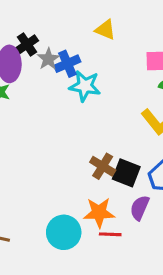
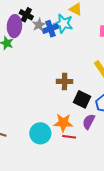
black cross: (27, 44) -> (26, 15), turned -32
cyan star: (85, 86) -> (63, 24), moved
brown cross: (103, 166) -> (65, 81), moved, turned -35

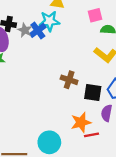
brown cross: (65, 81) -> (69, 80), turned 35
cyan circle: (40, 133) -> (49, 142), moved

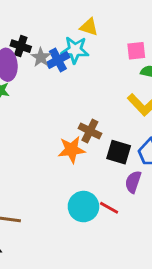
orange star: (81, 122) -> (72, 150), moved
red line: (91, 135) -> (109, 208), turned 32
cyan circle: (49, 142) -> (83, 207), moved

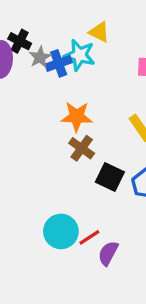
orange star: (72, 150) -> (77, 117), moved
purple semicircle: (133, 182) -> (108, 253), moved
red line: (109, 208) -> (89, 237), turned -72

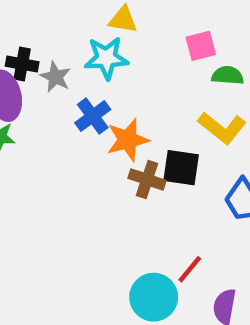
blue cross: (59, 63) -> (93, 116), moved
black square: (110, 177) -> (181, 168), moved
red line: (89, 237) -> (190, 269), moved

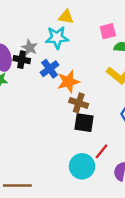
black cross: (22, 64) -> (22, 60), moved
black square: (181, 168) -> (84, 123), moved

